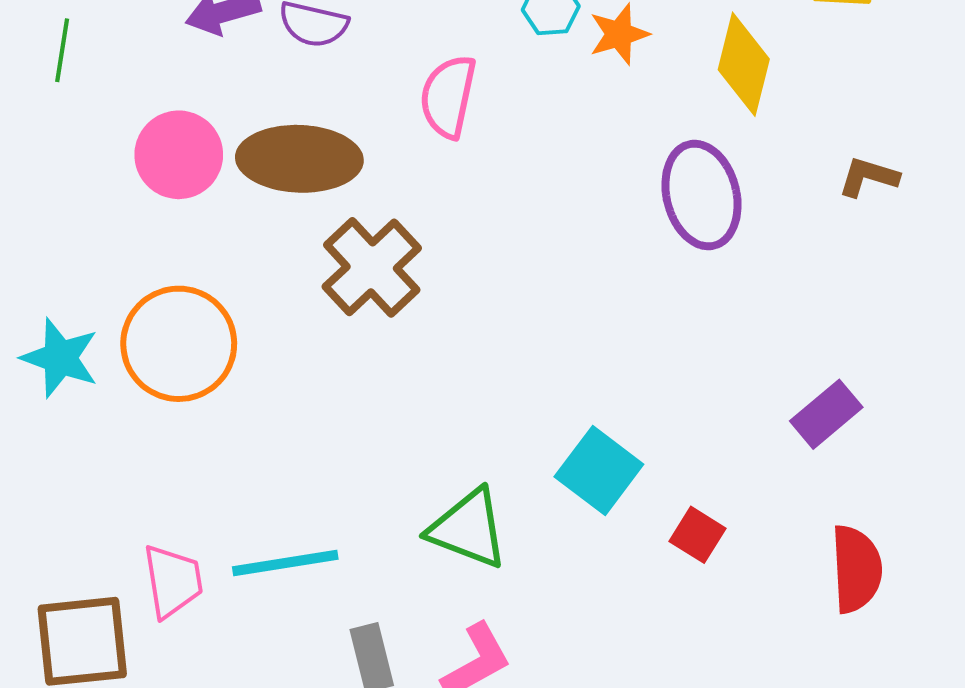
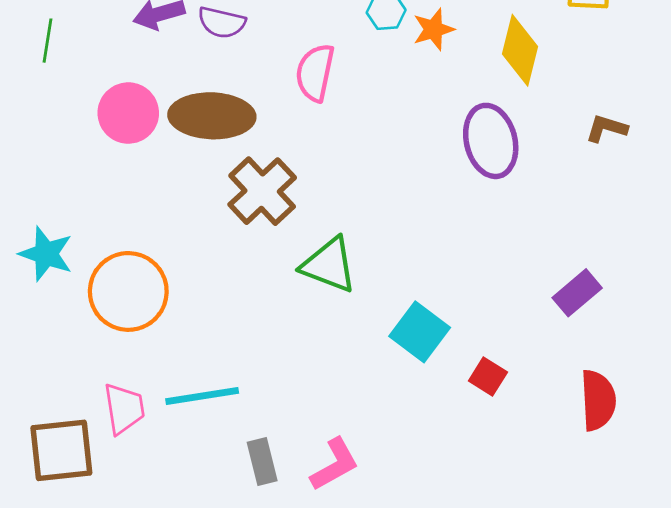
orange circle: (179, 344) -> (128, 291), moved
green triangle: (468, 529) -> (329, 265), moved

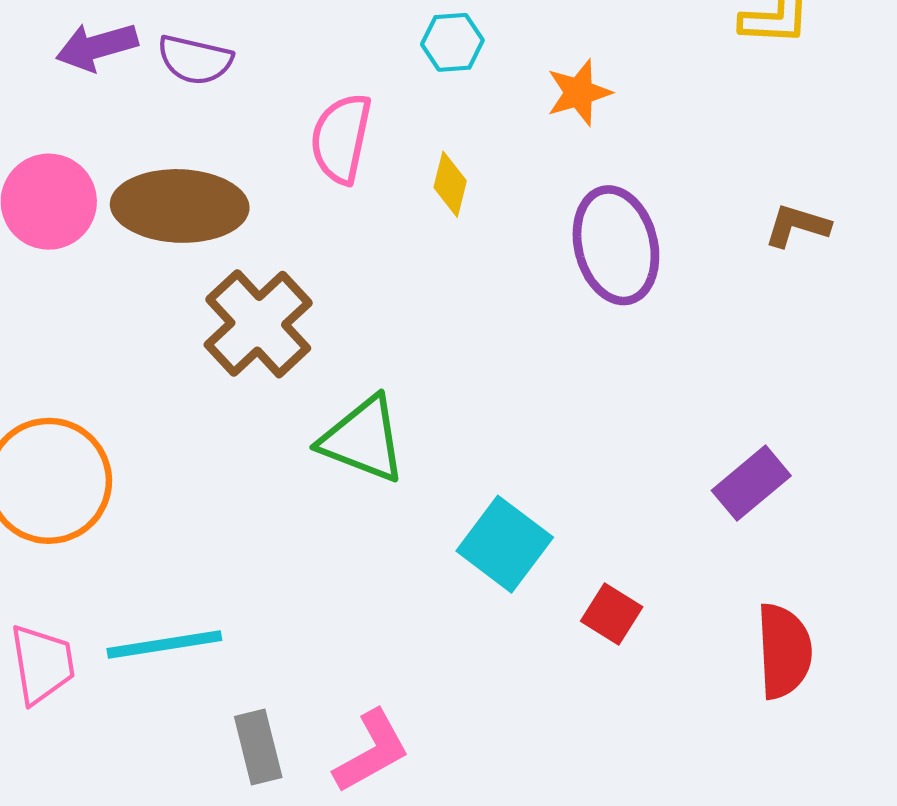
orange star: (434, 29) -> (579, 93), moved
yellow diamond: (520, 50) -> (450, 184), moved, size x0.6

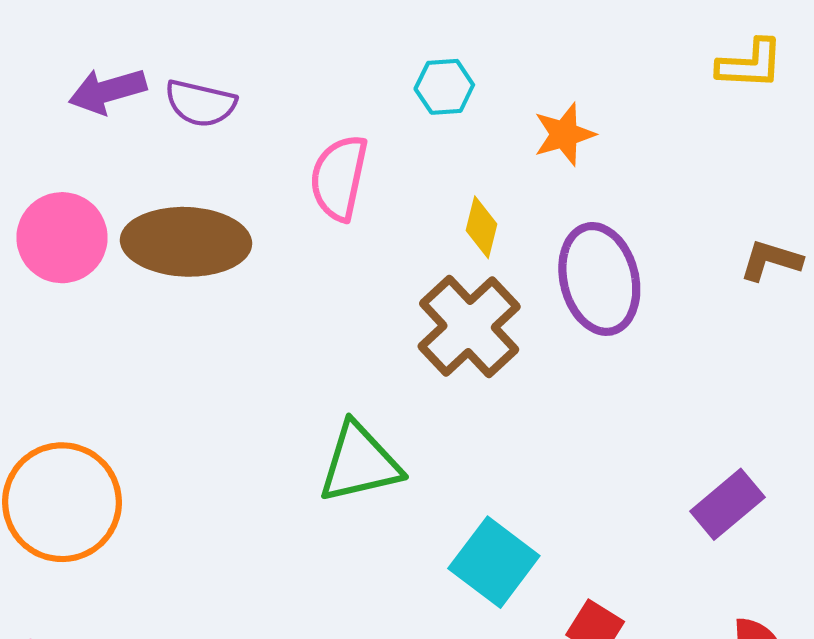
yellow diamond: (450, 184) -> (482, 227), moved
brown cross: (258, 324) -> (469, 327), moved
green triangle: (363, 439) -> (360, 463), turned -34

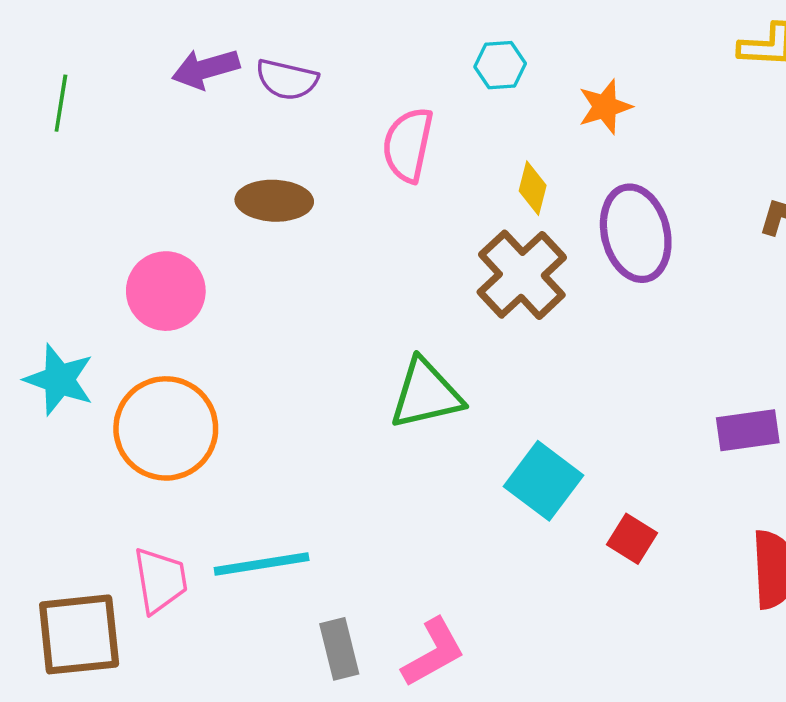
pink circle: (62, 238) -> (166, 291), moved
brown ellipse: (186, 242) -> (274, 201), size x0.7
purple rectangle: (727, 504) -> (748, 430), turned 32

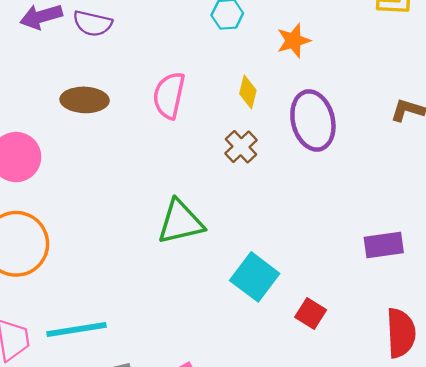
pink semicircle: (408, 145) -> (169, 95), moved
brown cross: (522, 275) -> (241, 147), size x0.6

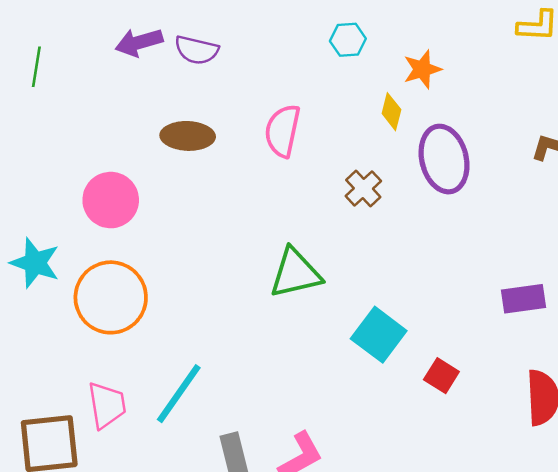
yellow diamond: (248, 92) -> (391, 112), moved
cyan line: (77, 329) -> (179, 394), turned -46

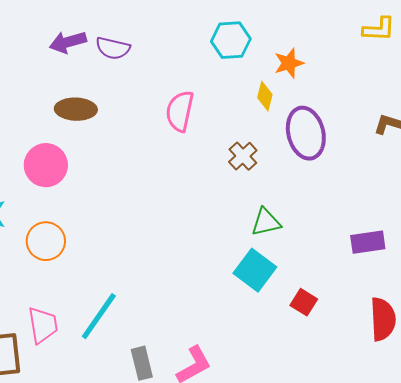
cyan hexagon: (348, 40) -> (231, 40), size x1.4
brown ellipse: (188, 136) -> (76, 109), moved
green triangle: (295, 273) -> (266, 222), moved, size x0.7
orange circle: (111, 297) -> (46, 241), size x0.7

